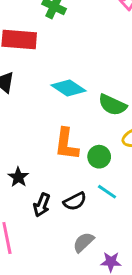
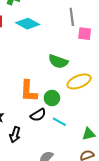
cyan diamond: (68, 88) -> (28, 24), moved
black semicircle: (75, 201) -> (38, 115), moved

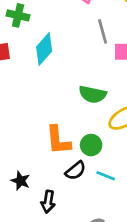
cyan diamond: (28, 24) -> (44, 49), turned -70

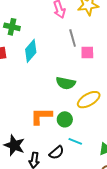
orange L-shape: (58, 140) -> (41, 116), turned 95
black semicircle: (76, 171) -> (56, 153), moved
black star: (21, 181) -> (14, 145), size x1.5

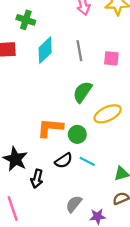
gray line: (73, 38) -> (79, 51), moved
green semicircle: (66, 83) -> (82, 92), turned 108
black semicircle: (56, 153) -> (64, 161), moved

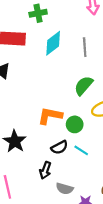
green cross: (26, 20) -> (38, 13), turned -35
black arrow: (37, 179) -> (45, 170), moved
gray semicircle: (74, 204) -> (65, 189), turned -119

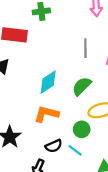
cyan diamond: (53, 43) -> (48, 82), moved
green circle: (75, 124) -> (82, 129), moved

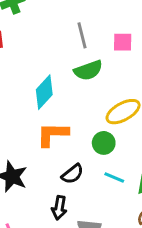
green semicircle: (82, 86) -> (88, 70), moved, turned -140
cyan line: (75, 150) -> (114, 178), moved

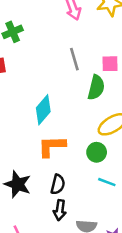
green semicircle: (88, 70) -> (96, 87), moved, turned -55
black semicircle: (72, 174) -> (58, 184), moved, turned -36

